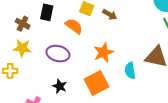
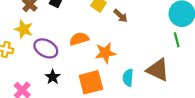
orange semicircle: (74, 26) -> (79, 39), moved, turned -66
purple ellipse: (58, 54) -> (46, 48), moved

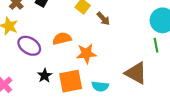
black star: (53, 77) -> (45, 76), moved
cyan semicircle: (128, 78) -> (100, 86), moved, turned -91

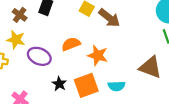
brown arrow: (103, 19) -> (109, 18), size x1.5
orange star: (86, 54) -> (98, 55), turned 30

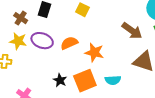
brown arrow: (109, 18) -> (132, 31), moved
purple ellipse: (39, 56) -> (42, 41), moved

